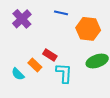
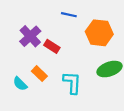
purple cross: (22, 19) -> (30, 36), moved
red rectangle: (50, 55) -> (52, 46), moved

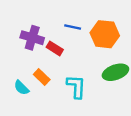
blue line: (69, 15) -> (73, 27), moved
purple cross: (30, 36) -> (32, 38), turned -30

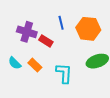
blue line: (73, 27) -> (61, 23), turned 64
cyan semicircle: (21, 88) -> (15, 63), moved

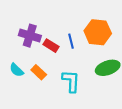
blue line: (61, 23) -> (71, 41), moved

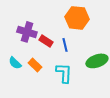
orange hexagon: (98, 32) -> (77, 18), moved
blue line: (71, 41) -> (65, 45), moved

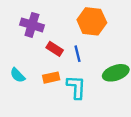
purple cross: (27, 32) -> (32, 25), moved
orange rectangle: (35, 65) -> (51, 78), moved, turned -56

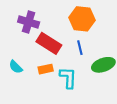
red rectangle: (55, 49) -> (49, 43), size x1.6
blue line: (77, 54) -> (80, 48), moved

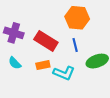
purple cross: (29, 22) -> (14, 33), moved
cyan L-shape: (68, 78) -> (64, 73), turned 110

